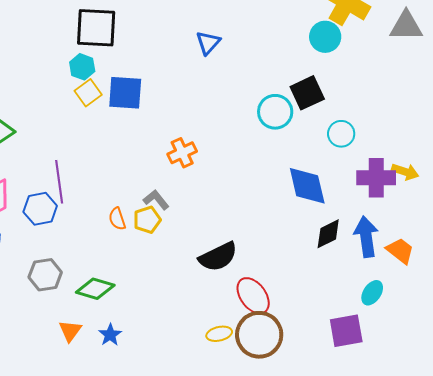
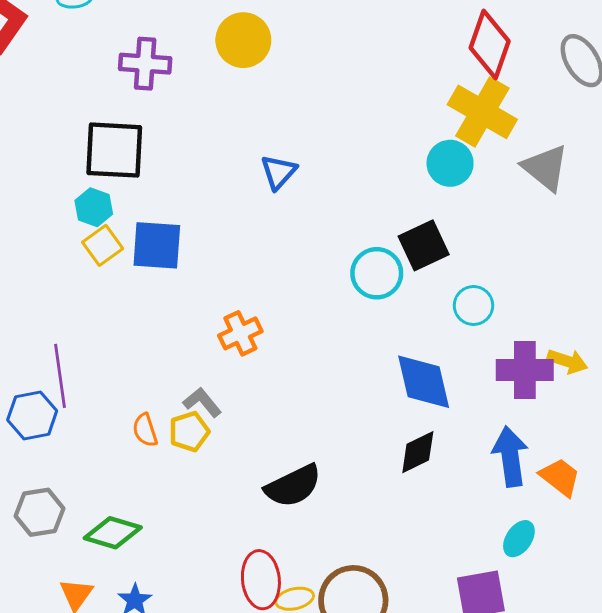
gray triangle: (406, 26) -> (545, 168), moved, turned 39
black diamond: (328, 234) -> (418, 452), moved
red ellipse: (253, 296) -> (261, 580), moved, turned 30

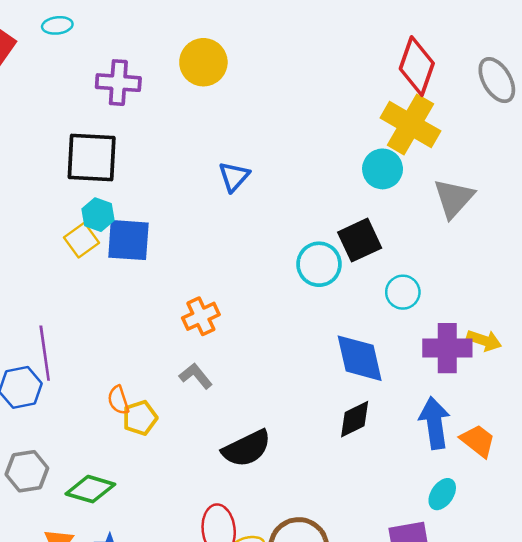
gray triangle: (545, 168) -> (454, 198), moved, turned 33
cyan hexagon: (94, 207) -> (98, 215), moved
gray L-shape: (202, 402) -> (196, 376), moved
yellow pentagon: (189, 432) -> (140, 418), moved

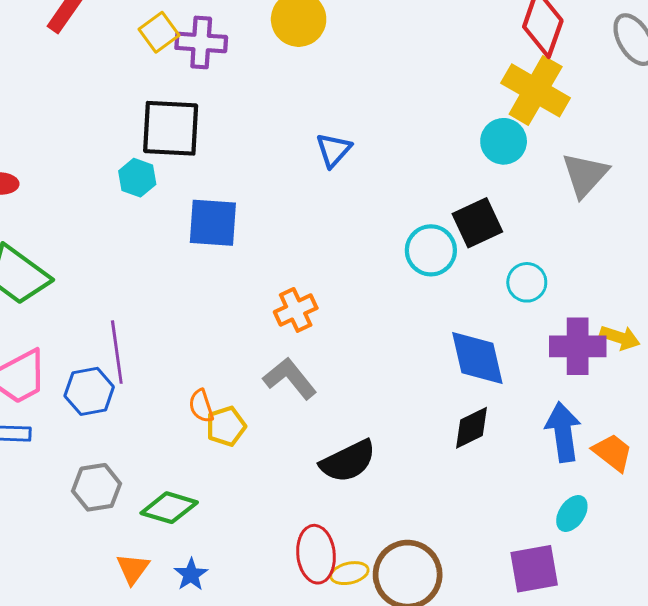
cyan hexagon: (98, 215) -> (137, 178), moved
yellow square: (81, 240) -> (159, 32), moved
gray L-shape: (196, 376) -> (290, 378), size x1.4

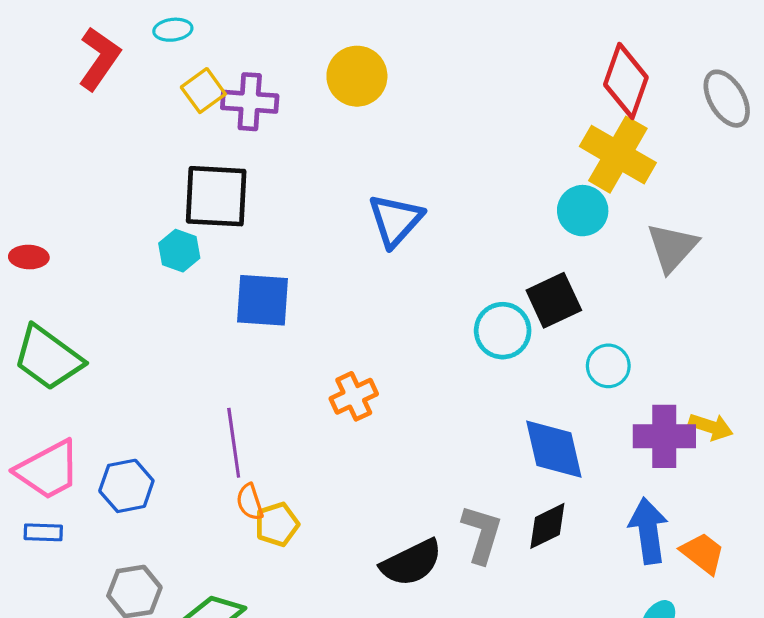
blue triangle: (333, 150) -> (395, 220), size x1.4
purple line: (117, 352) -> (234, 443), moved
gray L-shape: (290, 378) -> (482, 534), moved, turned 56

